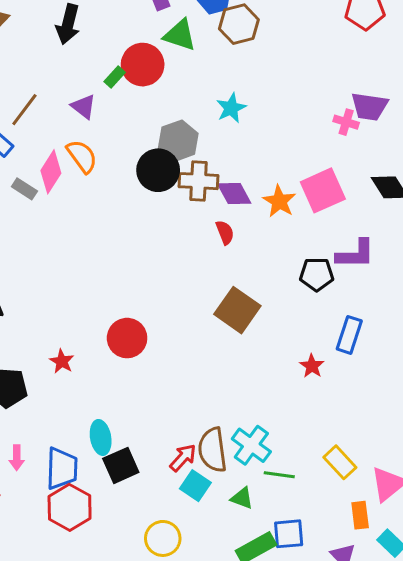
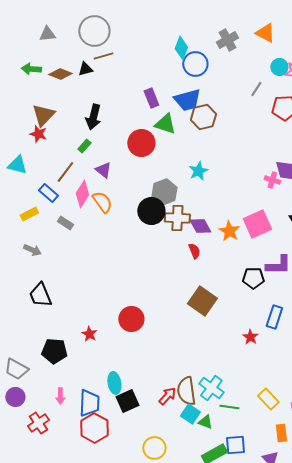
green rectangle: (115, 77) -> (84, 146), moved
pink diamond: (51, 172) -> (82, 194), moved
cyan square: (195, 486) -> (190, 414), moved

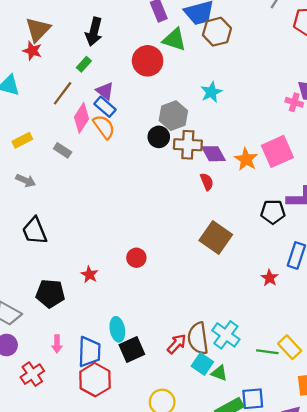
blue rectangle: (48, 193) -> (105, 107), moved
black circle: (151, 211) -> (159, 137), size x0.7
red circle: (131, 319) -> (136, 258), size x0.7
green line: (229, 407) -> (267, 352), moved

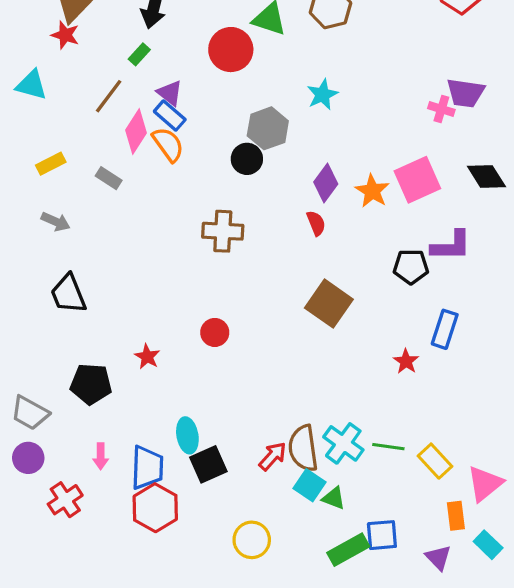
brown cross: (188, 145) -> (223, 231), moved
purple diamond: (214, 154) -> (326, 183), turned 65
green line: (267, 352) -> (388, 447), moved

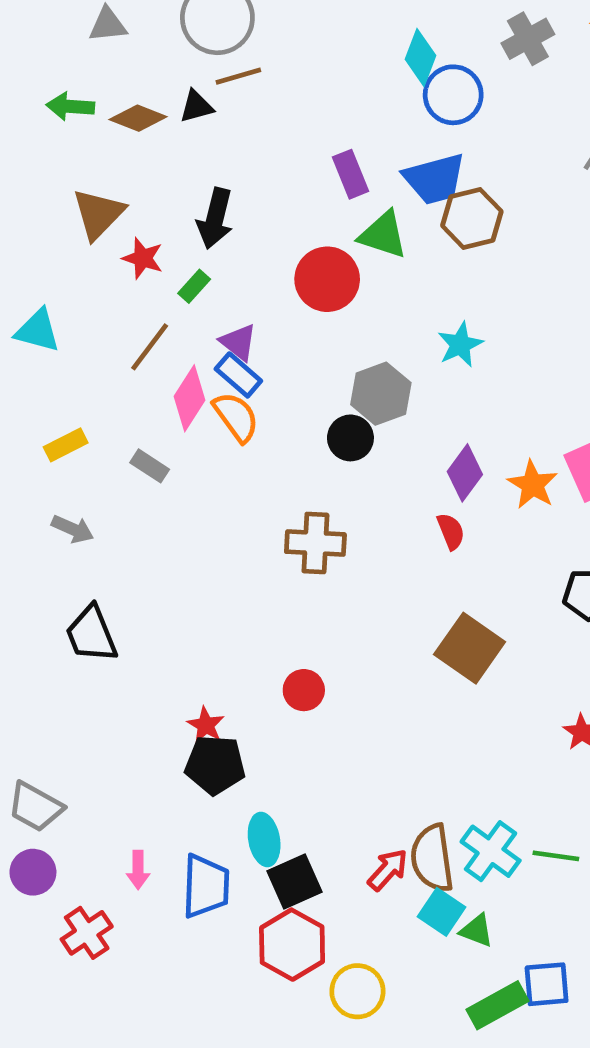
red star: (65, 35) -> (143, 258), moved
black pentagon: (91, 384) -> (215, 765), moved
red hexagon: (155, 508) -> (292, 945), moved

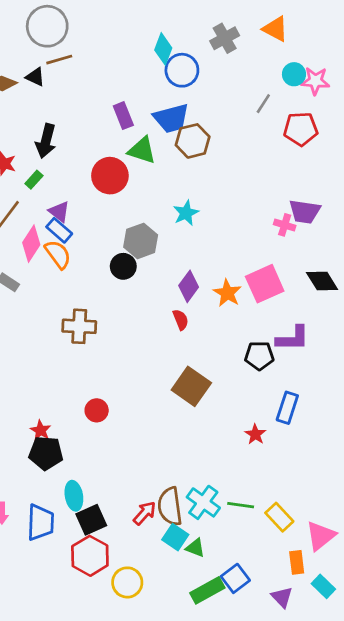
black triangle: (196, 106) -> (35, 77), turned 40
brown cross: (315, 543) -> (79, 326), moved
blue square: (547, 984) -> (235, 578), turned -32

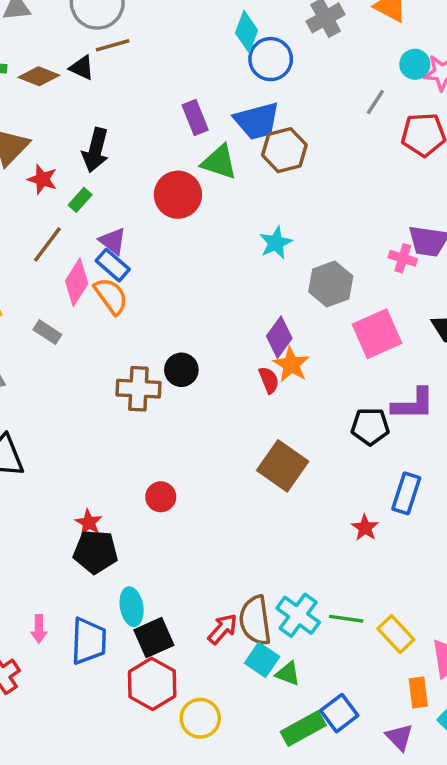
gray hexagon: (141, 241) -> (331, 284), moved
black circle: (123, 266) -> (181, 370), moved
orange star: (227, 293) -> (291, 365), moved

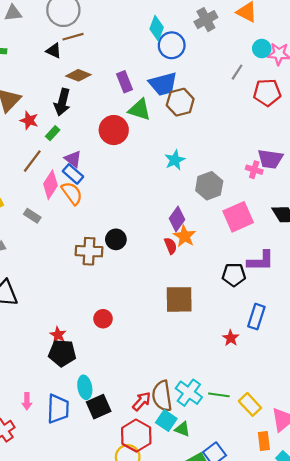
brown diamond: (39, 76) -> (78, 75), moved
brown square: (283, 466) -> (179, 299), turned -36
red hexagon: (152, 684) -> (136, 436), moved

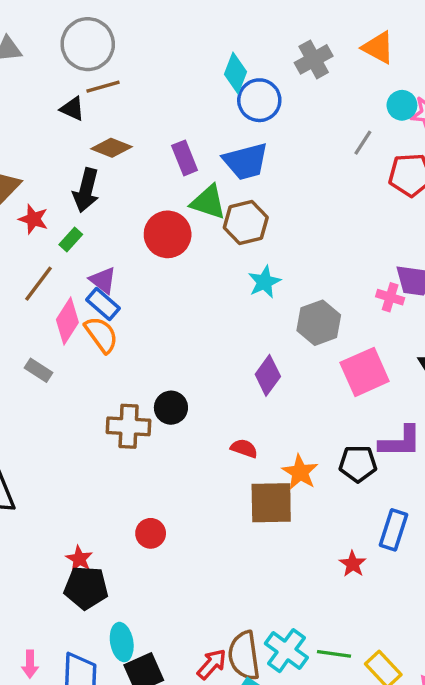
brown hexagon: (180, 102) -> (246, 222), moved
orange star: (185, 236) -> (300, 472), moved
red semicircle: (171, 246) -> (244, 448), moved, turned -49

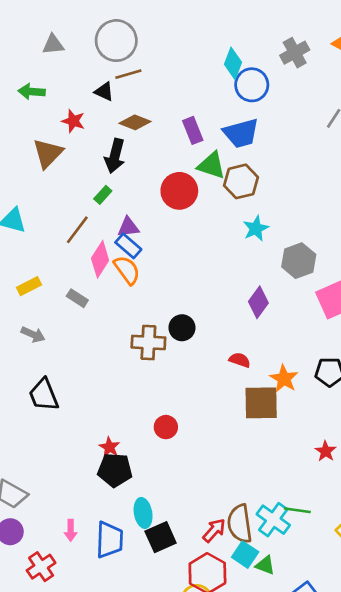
red star: (33, 219) -> (73, 121), moved
purple triangle: (103, 280) -> (128, 227), turned -45
green line: (334, 654) -> (297, 510), moved

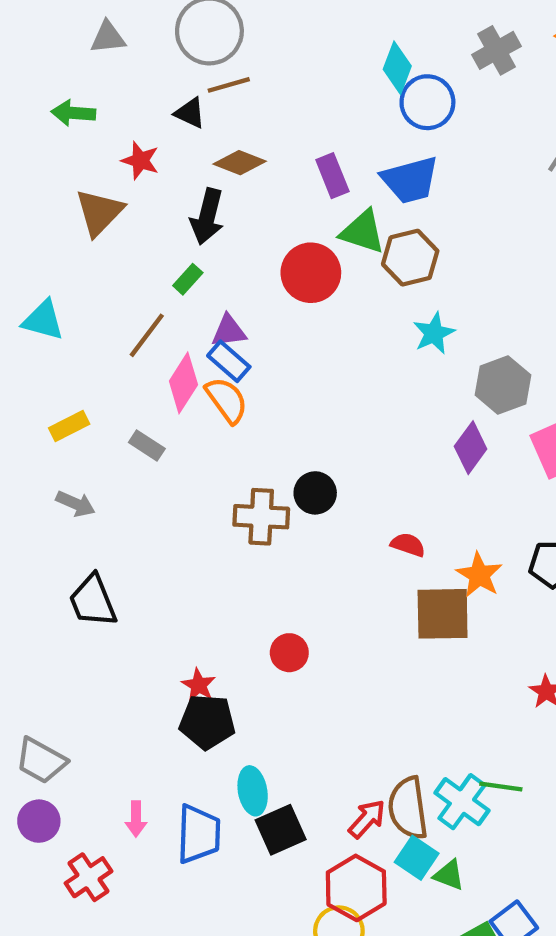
purple diamond: (258, 302) -> (471, 448), moved

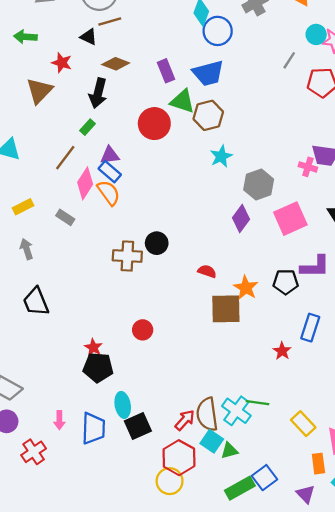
gray arrow: (76, 504) -> (27, 249), turned -132
green triangle: (449, 875) -> (229, 451), turned -36

